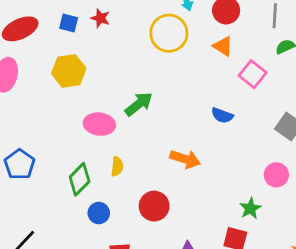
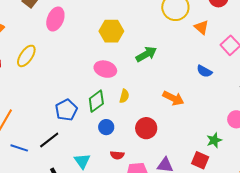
orange triangle: (223, 46) -> (201, 27), moved
yellow hexagon: (69, 71) -> (111, 31), moved
pink ellipse: (99, 124) -> (105, 69), moved
blue pentagon: (19, 164) -> (66, 110), moved

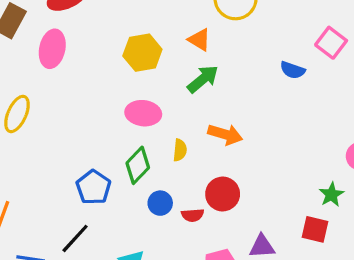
orange triangle: (201, 27) -> (199, 40), moved
blue semicircle: (204, 71) -> (293, 70), moved
orange arrow: (173, 98) -> (225, 134), moved
red semicircle: (117, 155) -> (193, 215), moved

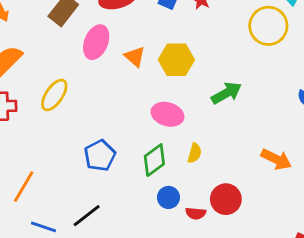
orange triangle: (199, 40) -> (135, 57), moved
orange arrow: (225, 134) -> (276, 159), moved
blue pentagon: (94, 187) -> (100, 155), moved

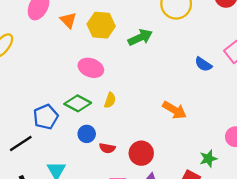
green arrow: (226, 93) -> (140, 37), moved
blue pentagon: (100, 155) -> (46, 117), moved
green diamond: (154, 160) -> (78, 103), turned 60
red circle: (226, 199) -> (141, 153), moved

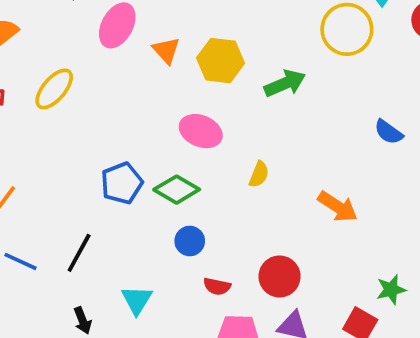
yellow semicircle: (110, 100) -> (259, 174), moved
blue pentagon: (46, 117) -> (122, 183), moved
black line: (21, 143) -> (79, 253), turned -30
red semicircle: (107, 148) -> (217, 286), moved

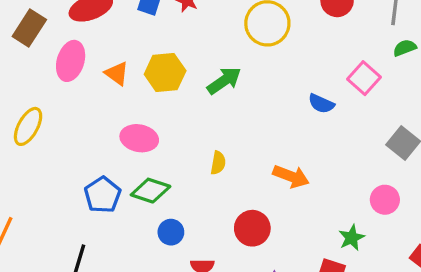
pink ellipse: (201, 131) -> (139, 138), moved
red circle: (280, 276) -> (252, 228), moved

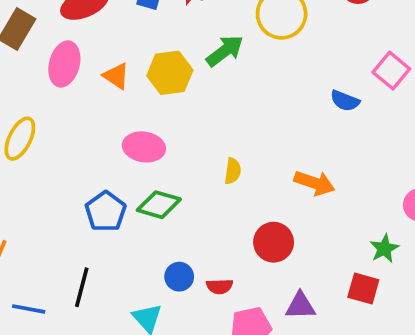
green arrow: (224, 81) -> (225, 51), moved
blue circle: (171, 232) -> (179, 277), moved

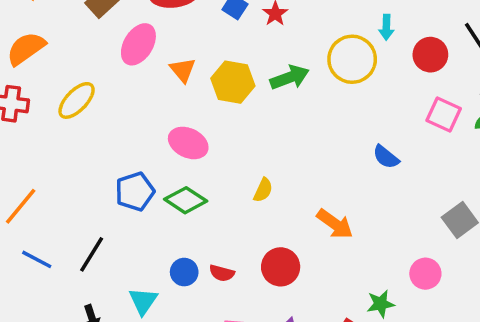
pink square: (391, 71) -> (444, 115), moved, turned -32
red semicircle: (220, 286) -> (222, 273), moved

